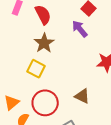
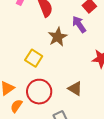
brown star: (44, 43) -> (58, 37), moved

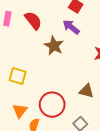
yellow square: (34, 58) -> (18, 76), moved

